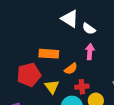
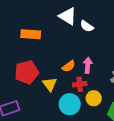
pink arrow: (90, 52) -> (88, 65), moved
orange rectangle: (49, 54) -> (31, 34), moved

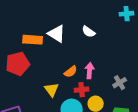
white triangle: (68, 16) -> (57, 34), moved
red pentagon: (27, 72) -> (18, 64), moved

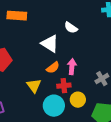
white triangle: (57, 34) -> (50, 44), moved
orange rectangle: (33, 40) -> (17, 16), moved

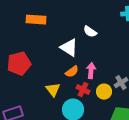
red cross: (64, 86) -> (83, 90), turned 32
yellow circle: (78, 100) -> (104, 92), moved

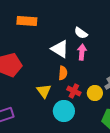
pink arrow: (91, 71) -> (82, 52), moved
orange semicircle: (72, 72) -> (63, 73), turned -48

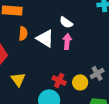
orange semicircle: (63, 73) -> (23, 33), moved
yellow triangle: (44, 91) -> (18, 79), moved

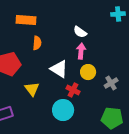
white triangle: (45, 38) -> (59, 69), moved
yellow circle: (80, 82) -> (88, 72), moved

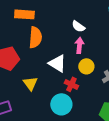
orange semicircle: (37, 43) -> (35, 37), size x1.5

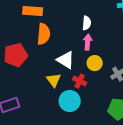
white semicircle: (78, 26) -> (87, 23), turned -120
yellow triangle: (30, 83) -> (54, 80), moved

